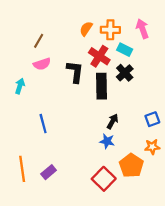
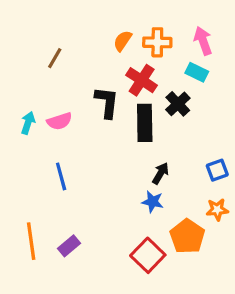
cyan rectangle: (125, 50) -> (197, 72), moved
pink semicircle: (42, 64) -> (60, 121), moved

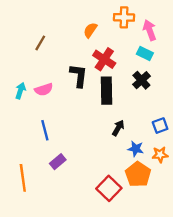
orange cross: (157, 42) -> (124, 17), moved
black cross: (178, 104) -> (141, 80), moved
blue star: (153, 202) -> (136, 149), moved
purple rectangle: (69, 246) -> (58, 162), moved

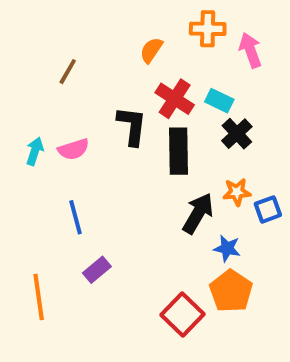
cyan rectangle: (145, 53) -> (219, 101), moved
black arrow: (118, 128) -> (198, 213), size x1.5
orange star: (160, 155) -> (237, 192), moved

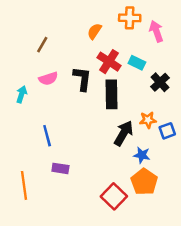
black cross: (237, 134) -> (160, 82), moved
pink semicircle: (74, 149) -> (48, 79), moved
purple rectangle: (97, 270) -> (60, 168), turned 49

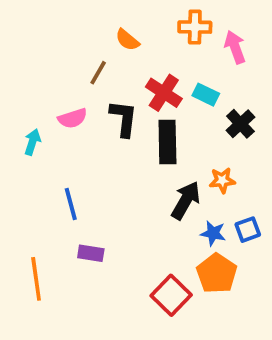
orange semicircle: (94, 31) -> (127, 40), moved, turned -84
brown line: (42, 45) -> (98, 73), moved
blue square: (167, 131) -> (248, 230), moved

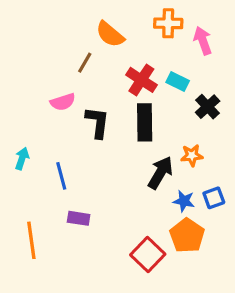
orange semicircle: (127, 40) -> (110, 34), size x1.4
black L-shape: (124, 118) -> (97, 122), moved
cyan arrow: (32, 142) -> (22, 159), moved

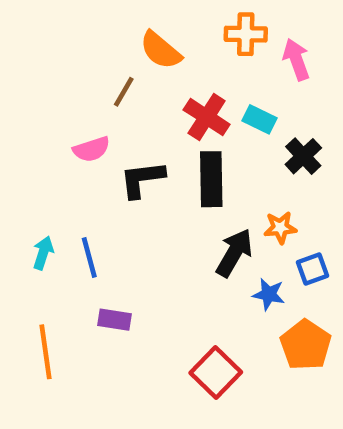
black L-shape: (97, 122) -> (142, 179), turned -104
cyan arrow: (22, 159) -> (43, 253), moved
blue square: (214, 198) -> (312, 269), moved
orange pentagon: (187, 236) -> (306, 345), moved

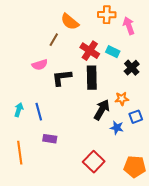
orange pentagon: (306, 345) -> (135, 167), moved, turned -30

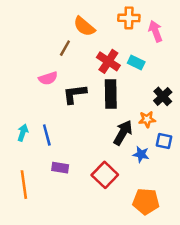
black cross: (132, 68) -> (163, 96), moved
blue square: (136, 117) -> (164, 141), turned 32
red square: (94, 162) -> (105, 175), moved
orange pentagon: (135, 167) -> (146, 201), moved

